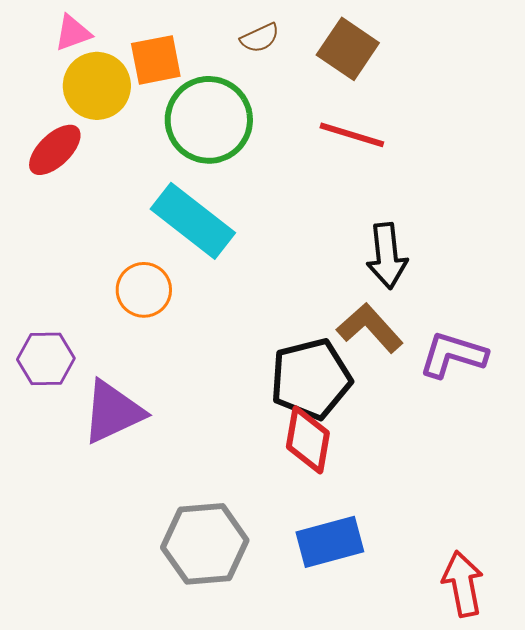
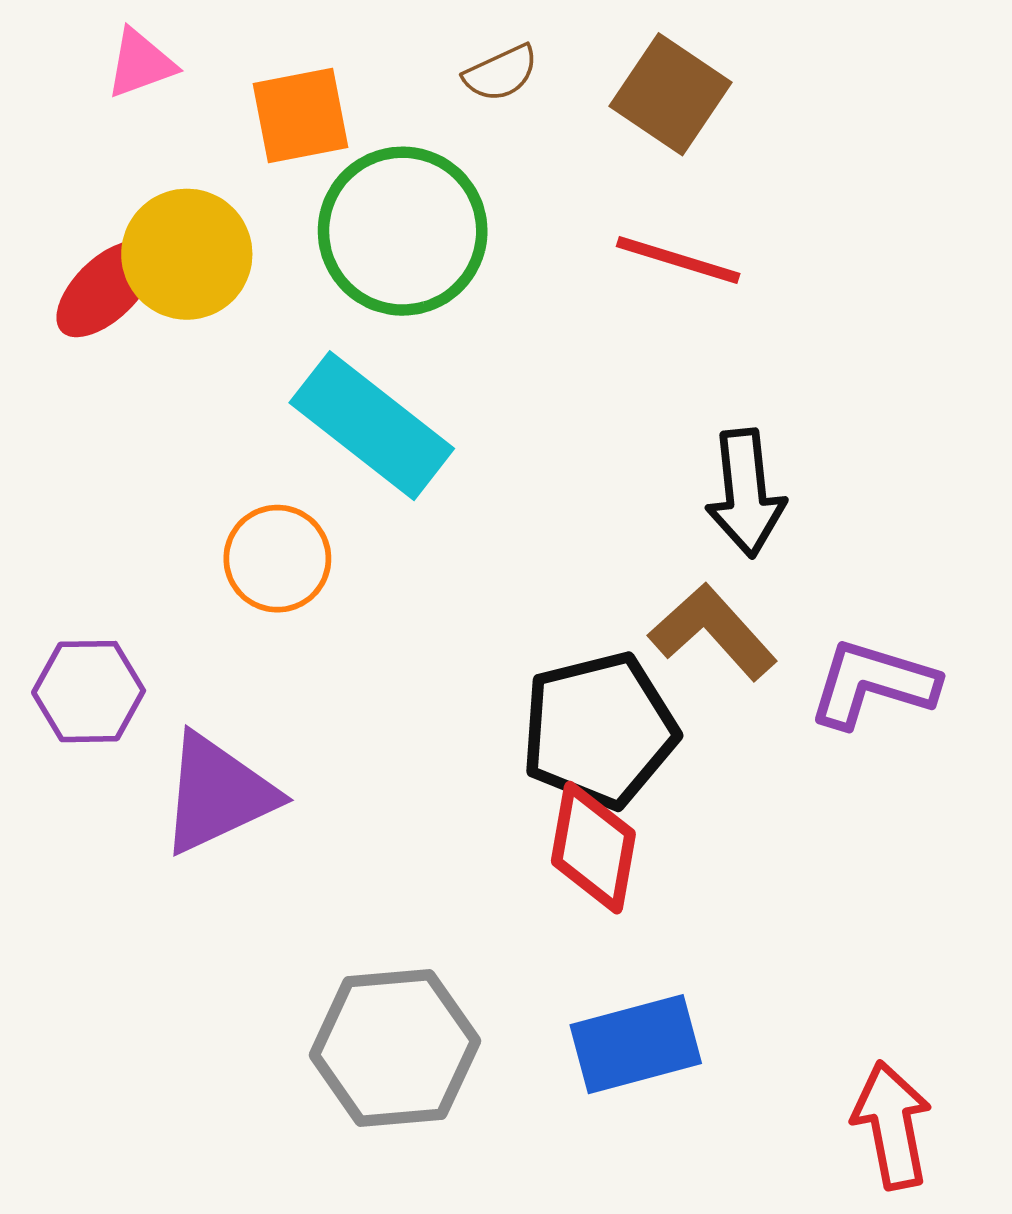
yellow circle: (97, 86) -> (187, 254), moved

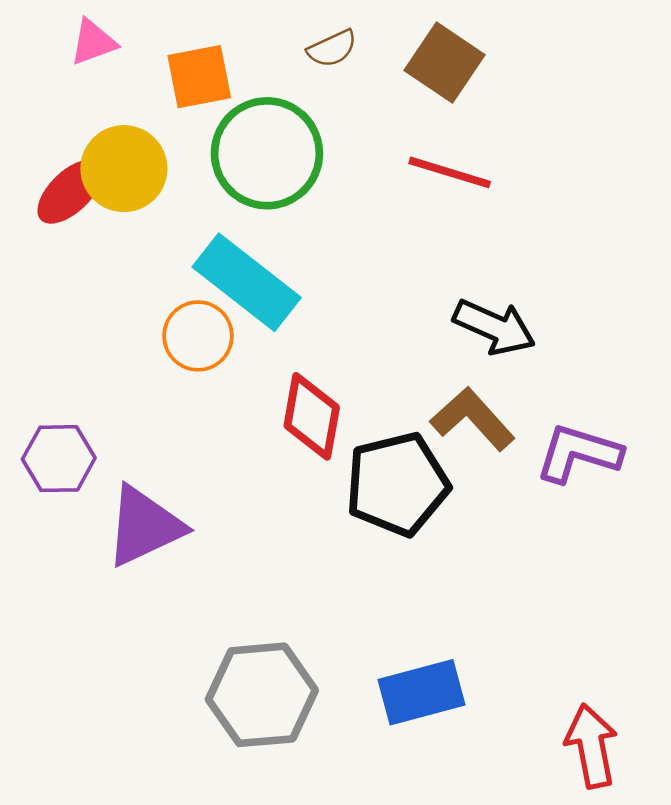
black arrow: (746, 493) -> (494, 327), turned -60
orange circle: (277, 559) -> (198, 336), moved
red diamond: (593, 848) -> (312, 416), moved

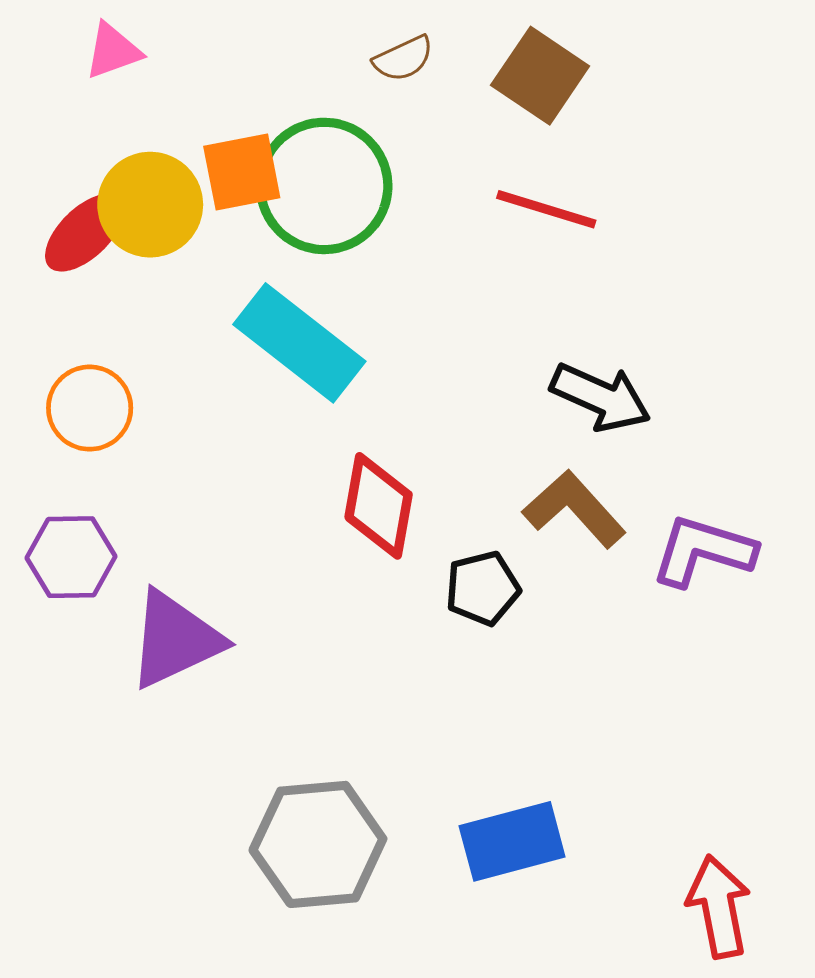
orange square: (199, 77) -> (242, 172), moved
orange circle: (198, 336) -> (90, 408), moved
black pentagon: (397, 484) -> (483, 588), size x0.6

